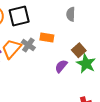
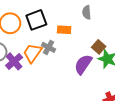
orange rectangle: (47, 37) -> (64, 30), moved
purple semicircle: (61, 66) -> (83, 64), size x1.5

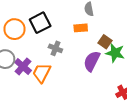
orange rectangle: (64, 30) -> (81, 28), moved
orange trapezoid: (32, 53) -> (42, 73), moved

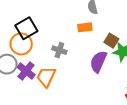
black square: (40, 23) -> (26, 28), moved
orange circle: (15, 29) -> (21, 44), moved

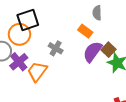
orange rectangle: (85, 27) -> (85, 31), turned 32
purple semicircle: (98, 62) -> (92, 52), moved

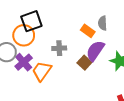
gray semicircle: (97, 13) -> (103, 23), moved
gray cross: (56, 48) -> (59, 48), turned -32
brown square: (108, 50) -> (84, 63), moved

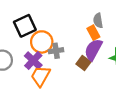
orange rectangle: (88, 31) -> (93, 33), moved, turned 32
orange circle: (24, 35) -> (42, 42), moved
purple cross: (24, 62) -> (33, 61), moved

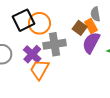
orange circle: (42, 42) -> (39, 23), moved
gray cross: (56, 51) -> (55, 44), size x1.5
brown square: (83, 63) -> (80, 28), moved

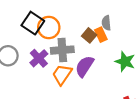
black square: (24, 20) -> (33, 23), turned -35
purple semicircle: (91, 43) -> (84, 66), moved
orange trapezoid: (40, 69) -> (62, 75), moved

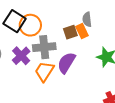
brown square: (89, 35) -> (70, 32), turned 32

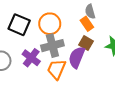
orange circle: (30, 25) -> (50, 24), moved
brown square: (70, 32) -> (86, 43), moved, turned -32

